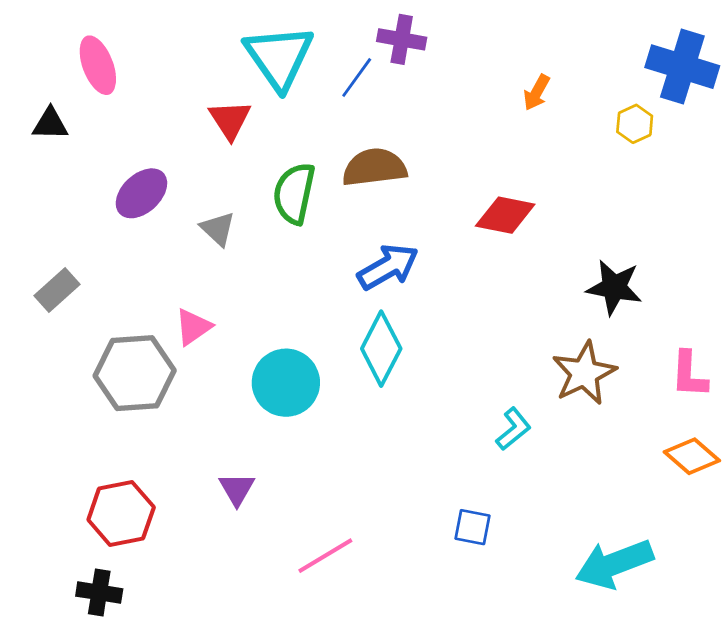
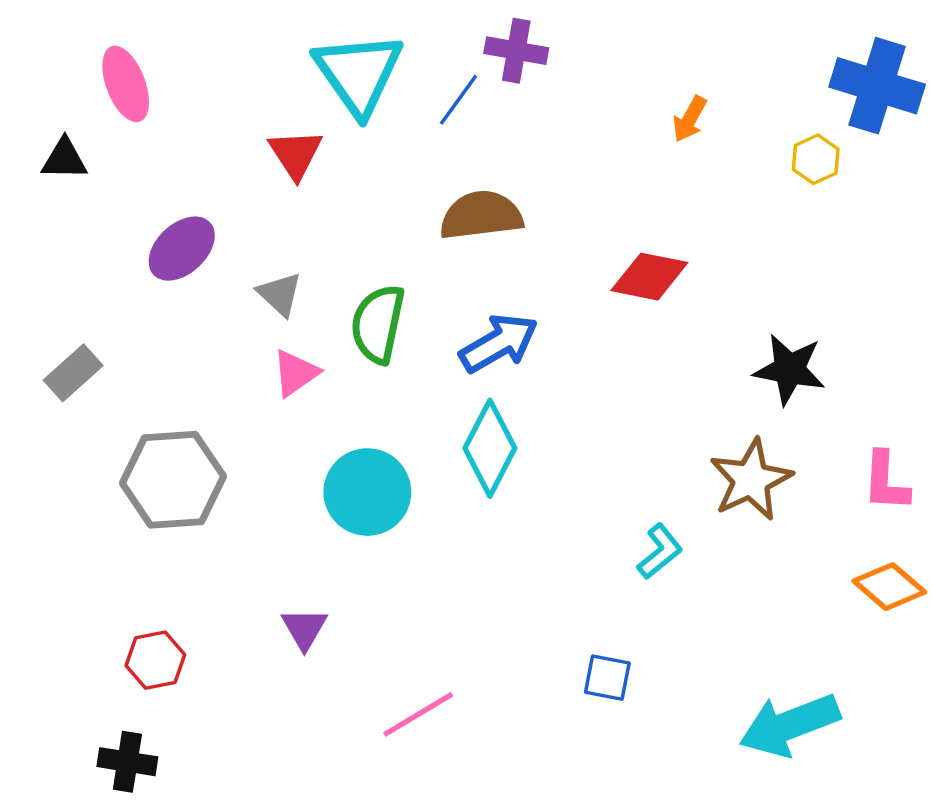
green semicircle: (294, 193) -> (378, 324), moved
pink triangle: (193, 327) -> (296, 373), moved
red hexagon: (121, 513) -> (155, 660), size x0.7

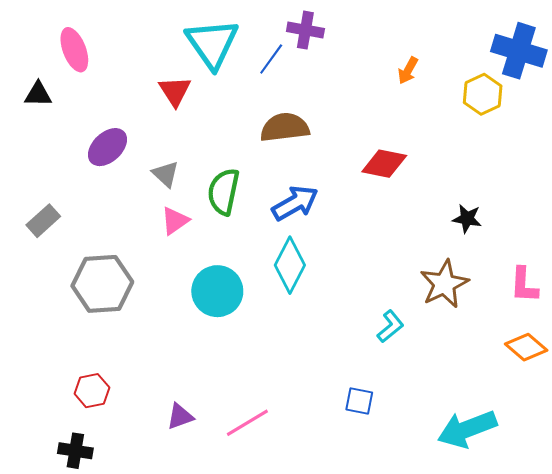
yellow hexagon: (816, 159) -> (483, 94), size x1.4
black star: (789, 369) -> (467, 219), size x0.7
purple triangle: (304, 629) -> (180, 417), moved, turned 40

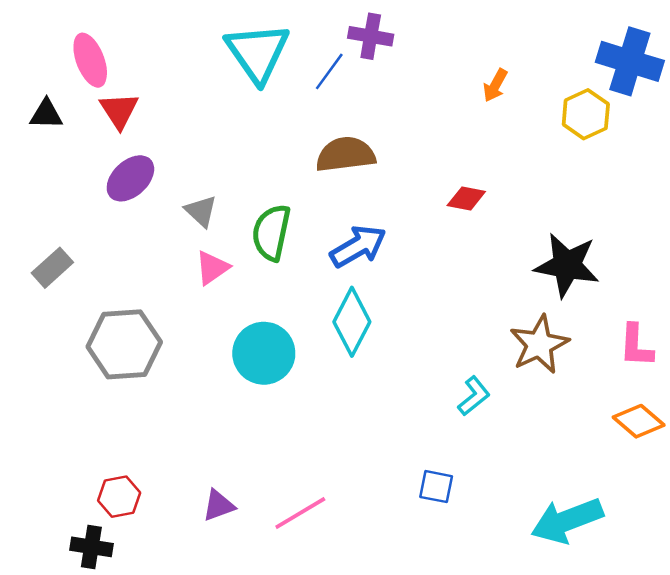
red triangle: (175, 91) -> (119, 110), moved
red diamond: (384, 164) -> (466, 199), size x0.7
black star: (467, 219) -> (567, 265), size x1.8
red hexagon: (92, 391) -> (119, 497), moved

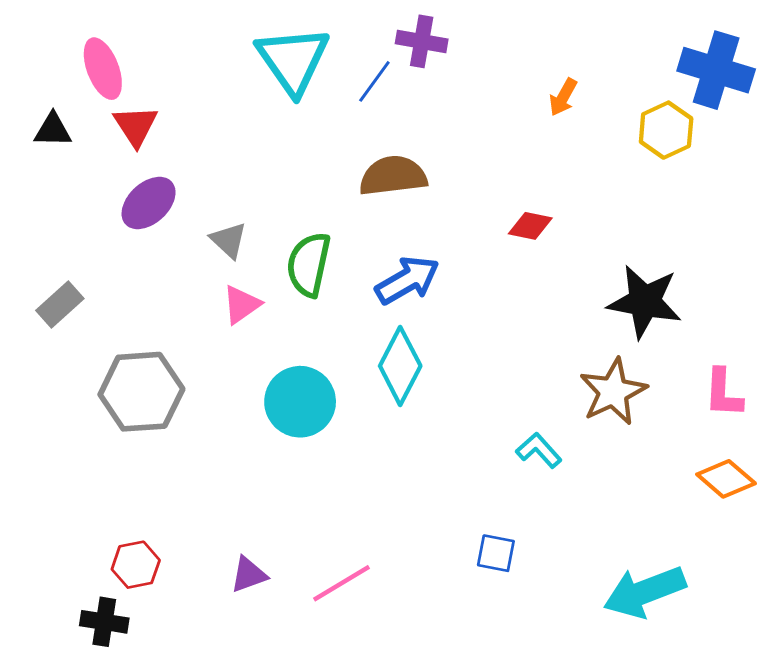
cyan L-shape: (474, 396) -> (539, 450), turned -93

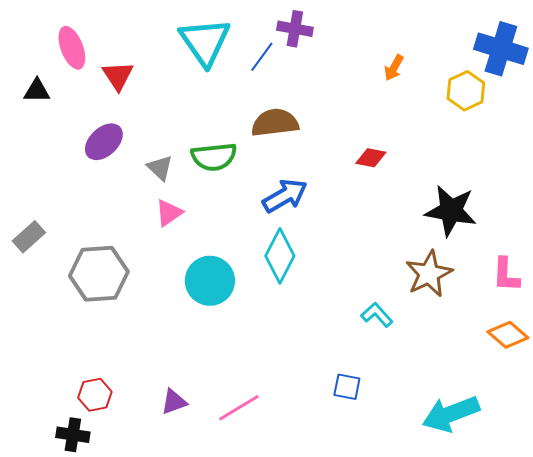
red triangle: (136, 126) -> (118, 76), moved
green semicircle: (309, 264) -> (214, 157), moved, turned -108
gray rectangle: (60, 304) -> (29, 237), moved

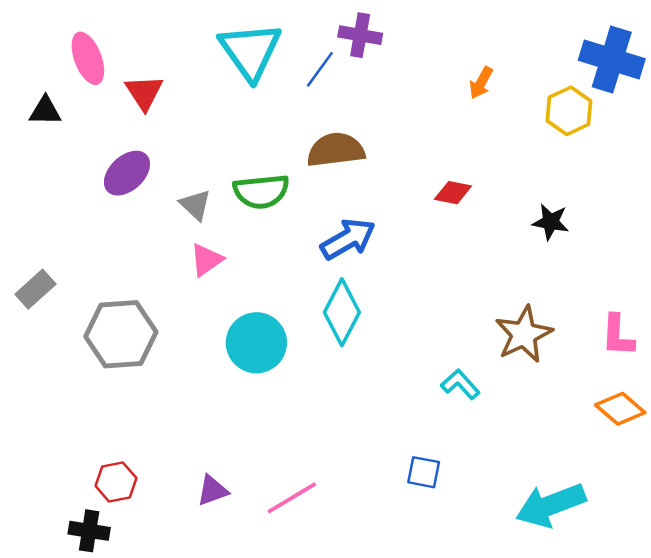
black star: (451, 211) -> (551, 222), moved, size x0.6

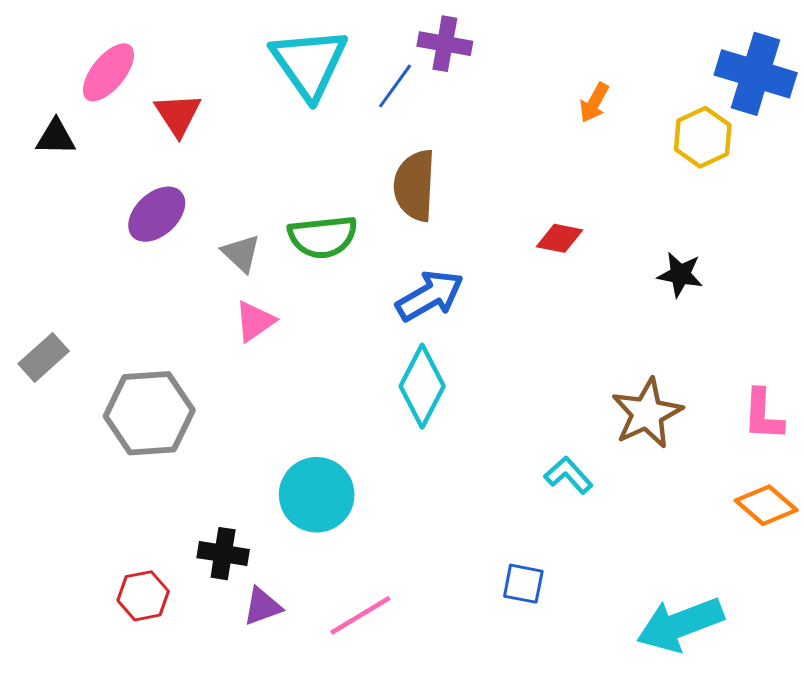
pink ellipse: (88, 58) -> (108, 72), turned 60
brown semicircle: (336, 150) -> (415, 185), turned -80
cyan circle: (256, 343) -> (317, 495), moved
black cross: (89, 531) -> (223, 554), moved

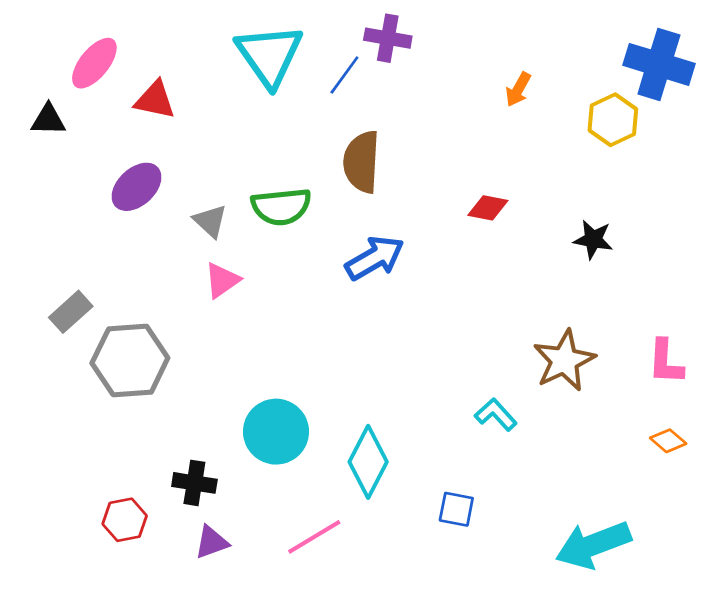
red triangle: (178, 115) -> (155, 100), turned -45
gray rectangle: (44, 357) -> (71, 312), moved
cyan diamond: (422, 386) -> (368, 462), moved
orange diamond: (766, 505) -> (668, 441), size x0.7
purple triangle: (262, 606) -> (212, 542), moved

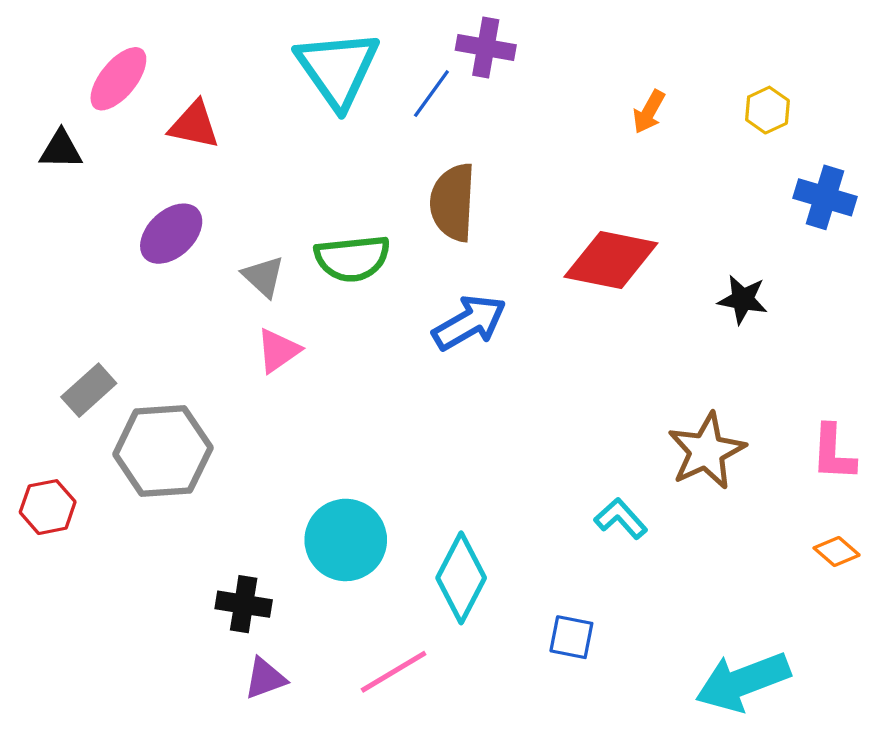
blue cross: (659, 64) -> (825, 197), moved, size x0.7
yellow hexagon: (613, 120) -> (767, 110), moved, size x0.7
red diamond: (488, 208) -> (611, 260), size x1.8
red hexagon: (125, 520) -> (48, 507), moved

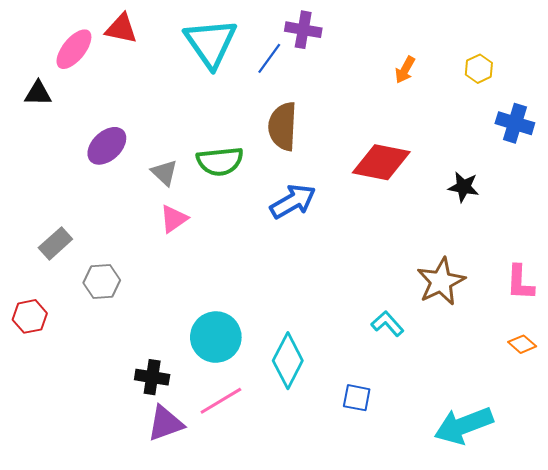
red triangle: (194, 125) -> (121, 29), moved
gray hexagon: (163, 451) -> (102, 282), size x0.6
pink line: (394, 672) -> (221, 401), moved
purple triangle: (265, 678) -> (165, 423), size x1.4

